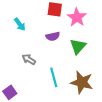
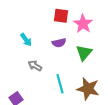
cyan arrow: (20, 24) -> (26, 40), moved

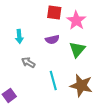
cyan arrow: (26, 40) -> (19, 36), turned 32

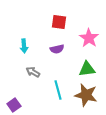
pink star: (76, 20) -> (89, 38), moved
green triangle: (77, 49) -> (87, 69), moved, turned 42

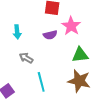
pink star: (89, 38) -> (71, 26), moved
cyan line: (58, 90) -> (41, 82), moved

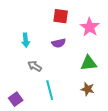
pink star: (71, 26) -> (90, 27), moved
brown star: (79, 81) -> (88, 89), size x0.6

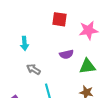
pink star: (90, 27) -> (88, 30), turned 30
purple semicircle: (59, 43) -> (66, 54), moved

